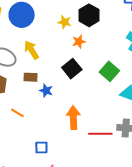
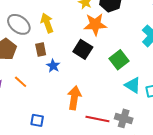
orange star: (79, 42) -> (95, 24), size x1.6
black square: (72, 69) -> (83, 49), turned -30
brown rectangle: (31, 77) -> (41, 50), turned 64

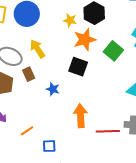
brown rectangle: (41, 50) -> (29, 74), moved
green square: (119, 60) -> (113, 51), moved
orange line: (21, 82) -> (27, 131), moved, turned -64

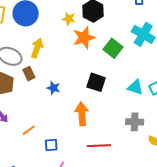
yellow arrow: (37, 49) -> (37, 48), turned 54
black square: (78, 67) -> (96, 82), moved
red line: (108, 131) -> (99, 146), moved

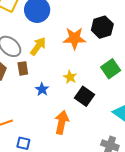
yellow star: (69, 19) -> (70, 77), moved
orange star: (84, 38) -> (75, 38), moved

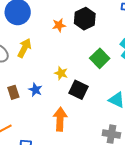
orange star: (75, 38) -> (59, 25), moved, size x0.6
brown rectangle: (23, 68) -> (13, 92), moved

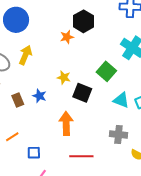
orange star: (59, 25) -> (67, 37), moved
green square: (100, 58) -> (106, 71), moved

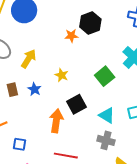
yellow arrow: (25, 55) -> (29, 59), moved
black square: (82, 93) -> (76, 104), moved, turned 30
cyan triangle: (121, 100) -> (107, 115), moved

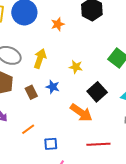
orange star: (71, 36) -> (58, 24), moved
orange arrow: (56, 121) -> (81, 113), turned 130

